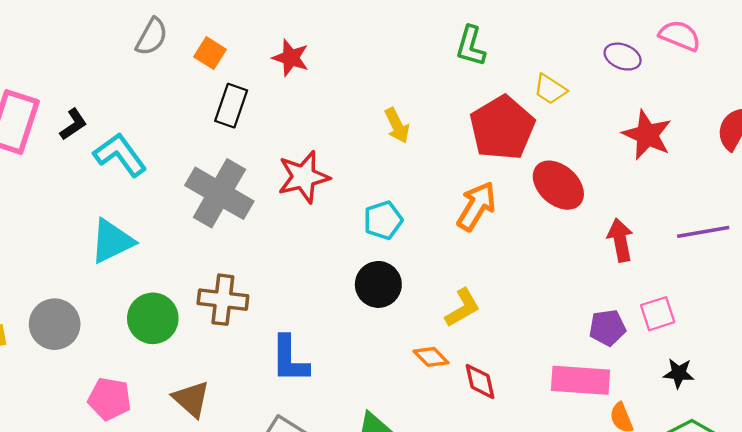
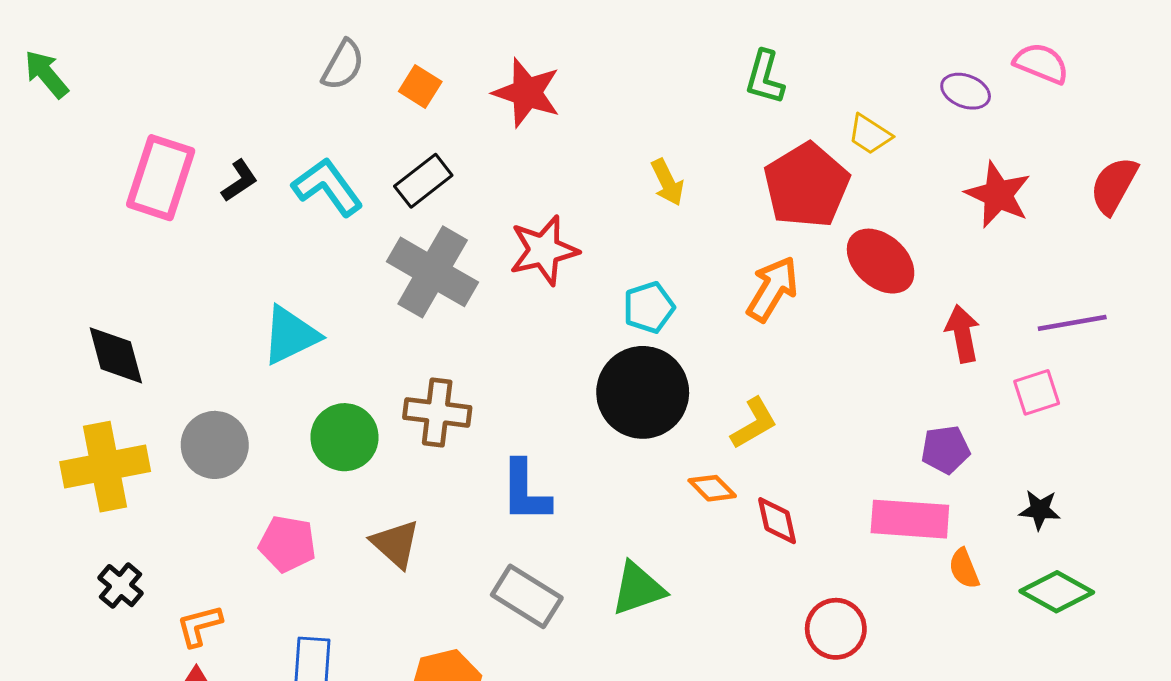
red star: (291, 58) -> (527, 93), size x1.4
black rectangle: (231, 106) -> (423, 181), moved, turned 33
cyan L-shape: (120, 155) -> (328, 187), moved
black circle: (378, 284) -> (643, 392), size x1.5
pink square: (658, 314) -> (1037, 392), moved

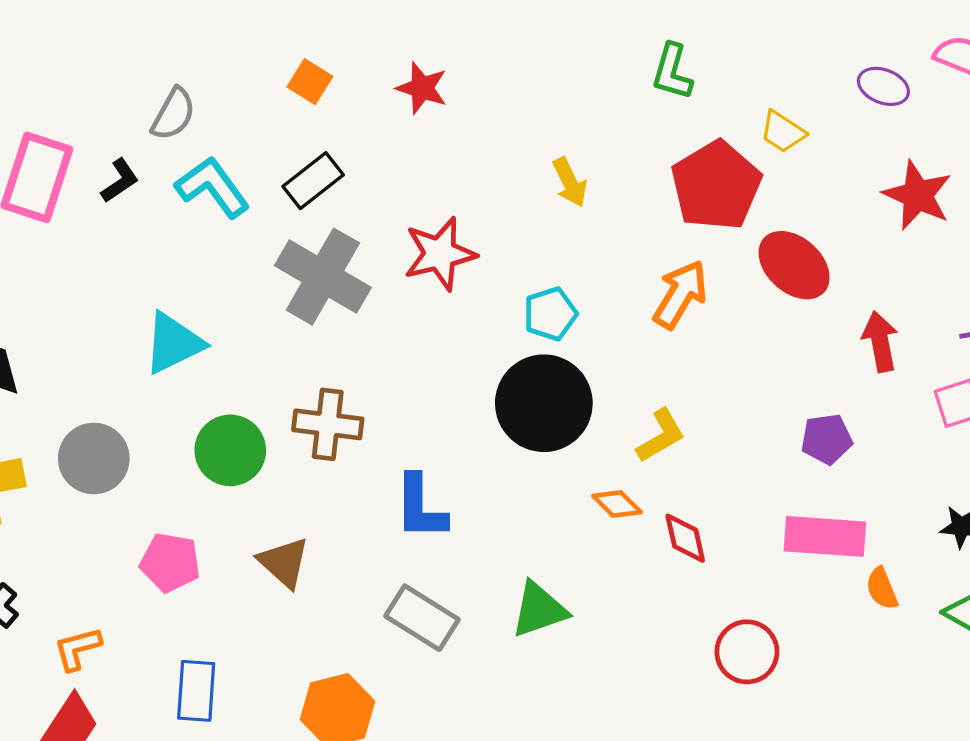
gray semicircle: (343, 65) -> (173, 114), moved
red star: (527, 93) -> (422, 88), size x0.7
purple pentagon: (945, 450) -> (827, 439), moved

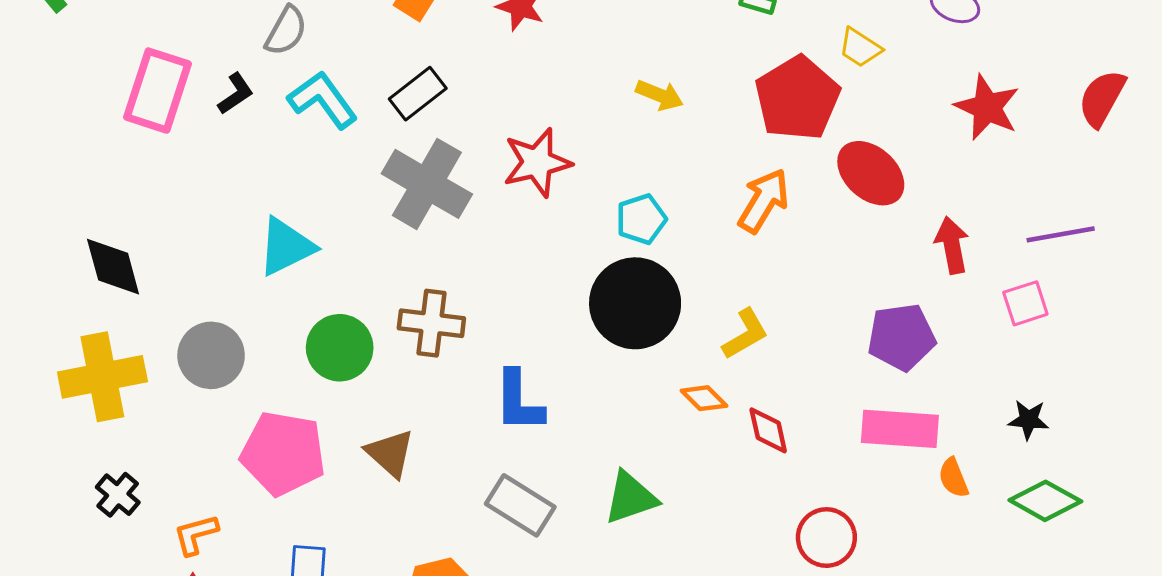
yellow arrow: (570, 182) -> (660, 95), turned -42
purple pentagon: (827, 439) -> (901, 337), size x1.4
pink pentagon: (170, 562) -> (283, 453), size x1.5

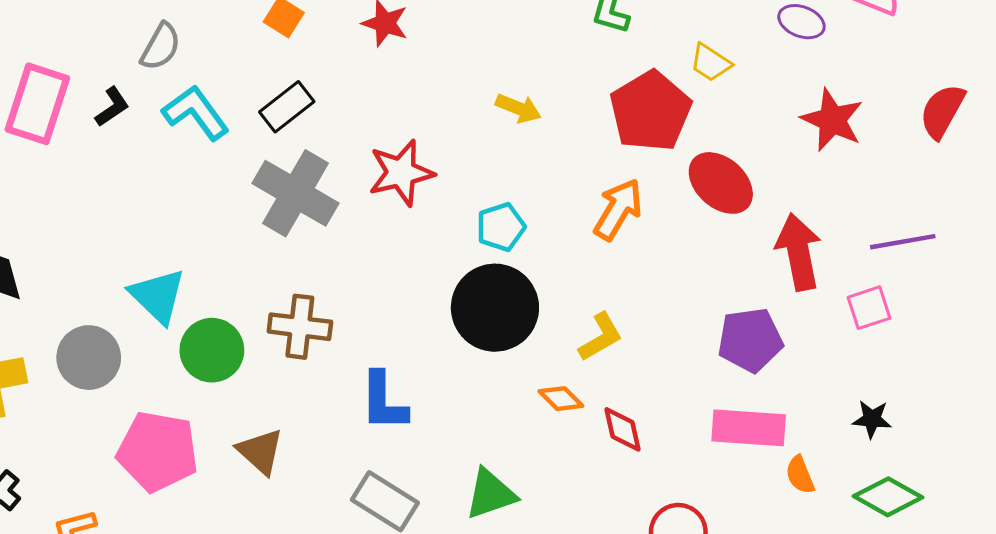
red arrow: (952, 245) -> (799, 252), size x1.4
cyan triangle: (286, 247) -> (158, 296), moved, turned -50

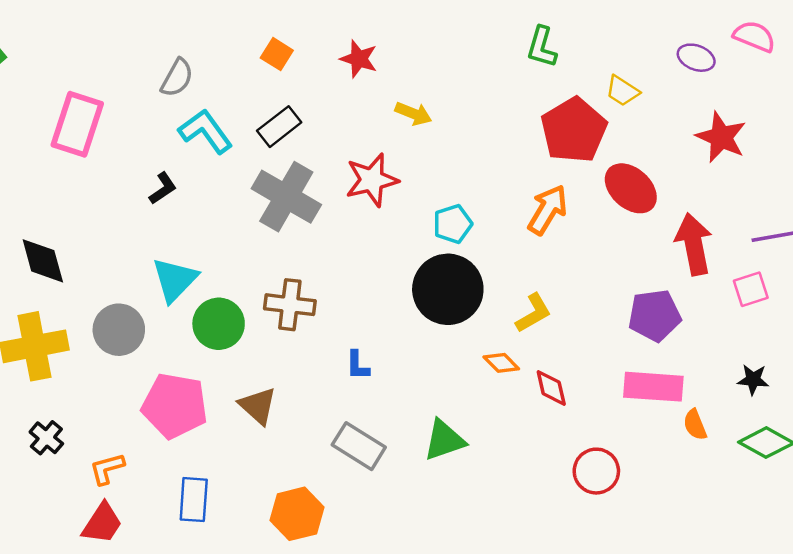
black L-shape: (112, 107) -> (163, 188), moved
yellow arrow: (518, 108) -> (413, 113), moved
cyan triangle: (158, 296) -> (175, 280), turned 30
blue L-shape: (383, 402) -> (358, 365), size x0.6

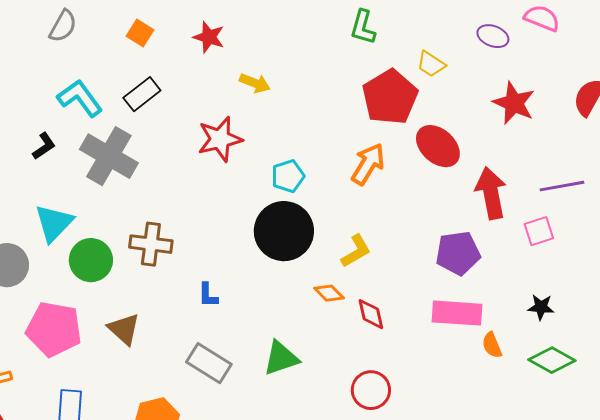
gray semicircle: (177, 78) -> (63, 26), moved
gray cross: (286, 197) -> (109, 156), moved
red circle: (596, 471) -> (371, 390), moved

